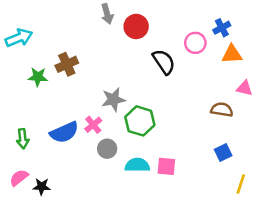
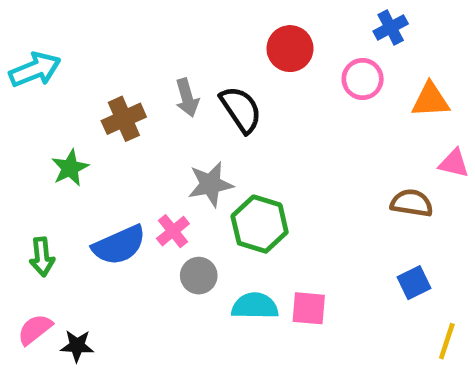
gray arrow: (107, 14) -> (187, 98), moved
red circle: (136, 26) -> (290, 49), moved
blue cross: (222, 28) -> (391, 28), moved
black semicircle: (164, 62) -> (241, 109), moved
green star: (38, 77) -> (70, 168), moved, turned -30

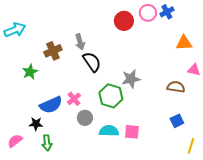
pink circle: (363, 79) -> (148, 13), moved
black semicircle: (241, 109) -> (92, 62), moved
gray star: (210, 184) -> (131, 79), moved
green arrow: (42, 257) -> (47, 143), moved
black star: (77, 346) -> (36, 124), moved

